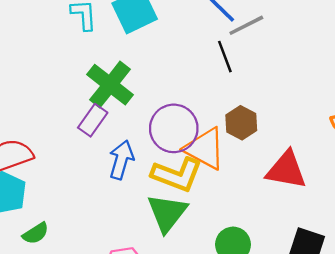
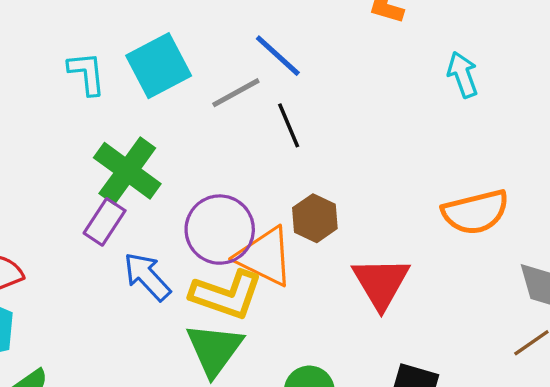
gray line: (246, 25) -> (236, 93), moved
blue arrow: (121, 160) -> (147, 277), turned -57
red triangle: (286, 170) -> (381, 283), turned 51

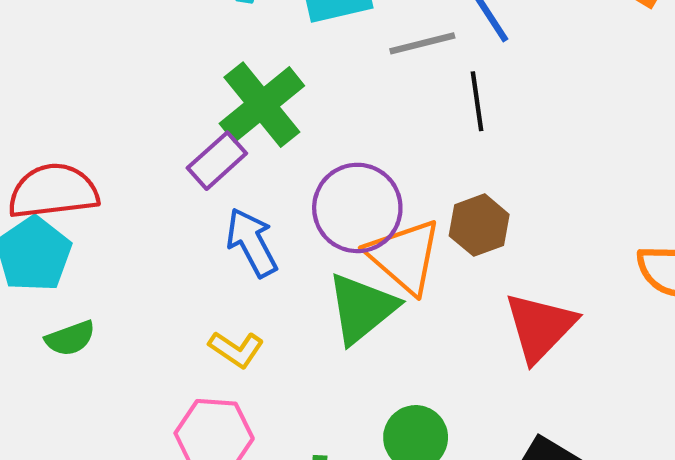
yellow L-shape: (226, 295) -> (236, 349), moved, size x0.6
green triangle: (214, 349) -> (362, 308), moved

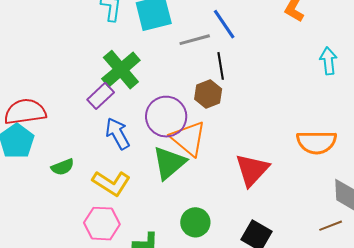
brown hexagon: (479, 225) -> (208, 94), moved
green semicircle: (70, 338) -> (63, 167), moved
yellow L-shape: (236, 349) -> (111, 183), size x1.5

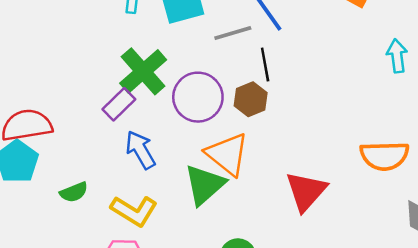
purple circle: (166, 117) -> (198, 97), moved

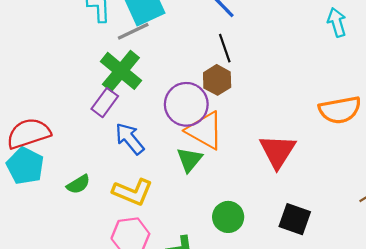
gray line: (233, 33) -> (133, 31), moved
purple circle: (198, 97) -> (186, 104), moved
green triangle: (205, 185) -> (189, 160), size x0.7

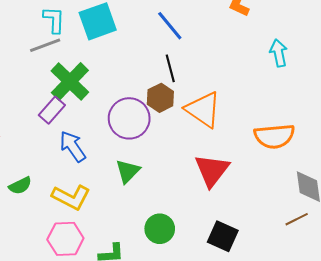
gray line: (133, 31) -> (45, 45), moved
orange triangle: (205, 130) -> (203, 110), moved

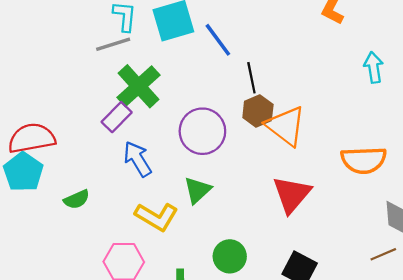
blue line: (170, 26) -> (218, 40), moved
brown hexagon: (160, 98) -> (258, 111), moved
yellow L-shape: (71, 197) -> (156, 217), moved

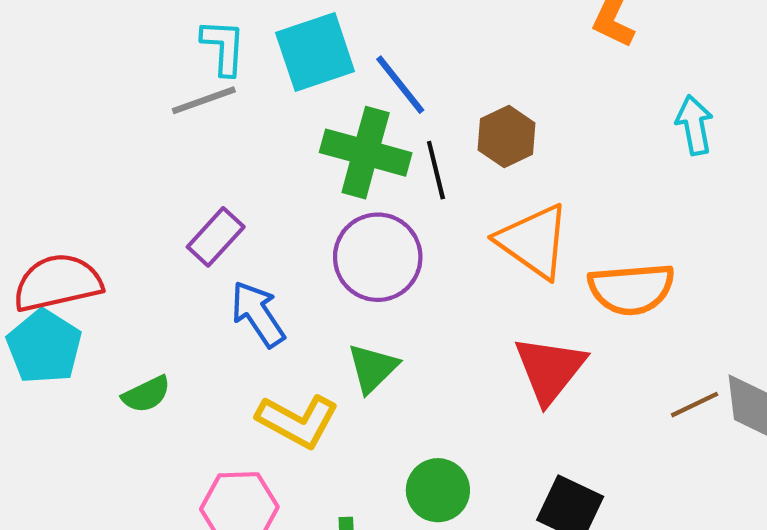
black line: (251, 78) -> (436, 170), moved
green cross: (139, 86) -> (366, 153), moved, turned -30
brown hexagon: (258, 111) -> (507, 136), moved
orange semicircle: (364, 160) -> (631, 289), moved
brown line: (383, 254) -> (695, 405), moved

